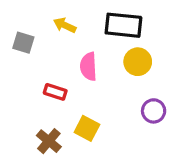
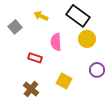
black rectangle: (123, 25) -> (78, 16), turned 30
gray square: (23, 43) -> (15, 27), turned 32
yellow square: (87, 128) -> (64, 81), moved

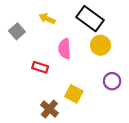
brown cross: (31, 89) -> (49, 109), moved

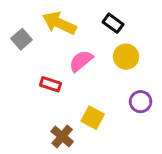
yellow arrow: (47, 19) -> (59, 23), size x1.6
black rectangle: (90, 19) -> (113, 23), size x0.6
pink semicircle: (64, 49) -> (81, 61), turned 54

